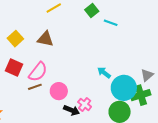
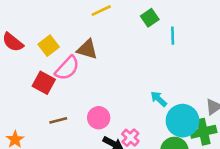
cyan line: (111, 23) -> (173, 36), turned 64
pink semicircle: (38, 72) -> (67, 68), moved
brown line: (35, 87) -> (58, 120), moved

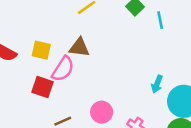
yellow square: (49, 46) -> (41, 50), turned -30
cyan arrow: (159, 99) -> (157, 84), turned -102

